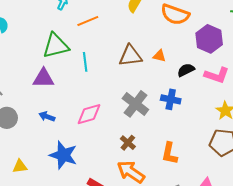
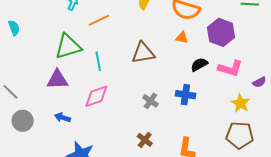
orange triangle: (159, 56) -> (182, 38), moved
gray cross: (135, 104) -> (150, 101), size x0.6
pink diamond: (89, 114) -> (96, 96), moved

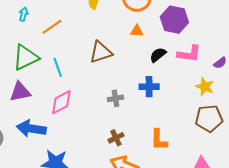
gray cross: (150, 101) -> (115, 98), turned -35
blue arrow: (63, 117) -> (31, 129), size x1.8
brown cross: (145, 140) -> (116, 138), turned 35

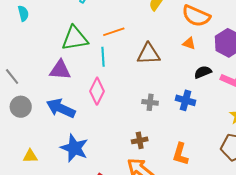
orange line: (52, 27) -> (114, 32), moved
pink diamond: (61, 102) -> (97, 91), turned -52

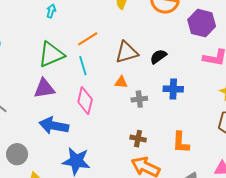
orange triangle: (189, 43) -> (121, 82), moved
black semicircle: (203, 72) -> (158, 57), moved
gray circle: (21, 107) -> (17, 154), moved
brown cross: (140, 140) -> (138, 139), turned 35

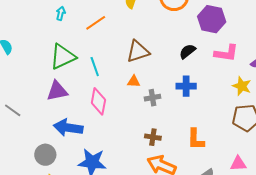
orange line: (88, 39) -> (96, 23), moved
black semicircle: (158, 57) -> (187, 51), moved
gray circle: (17, 154) -> (45, 155), moved

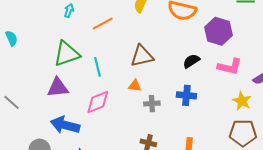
pink diamond: (98, 101) -> (98, 102), turned 52

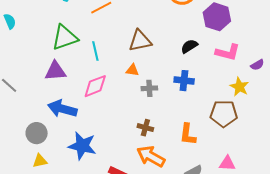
brown pentagon: (243, 133) -> (224, 114), moved

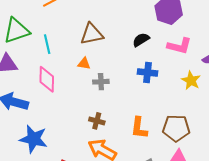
blue cross: (184, 81) -> (148, 72), moved
pink diamond: (95, 86) -> (47, 79), turned -68
brown pentagon: (224, 114) -> (176, 128), moved

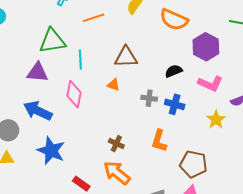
gray cross: (101, 82) -> (149, 98), moved
orange L-shape: (139, 128) -> (159, 141), moved

